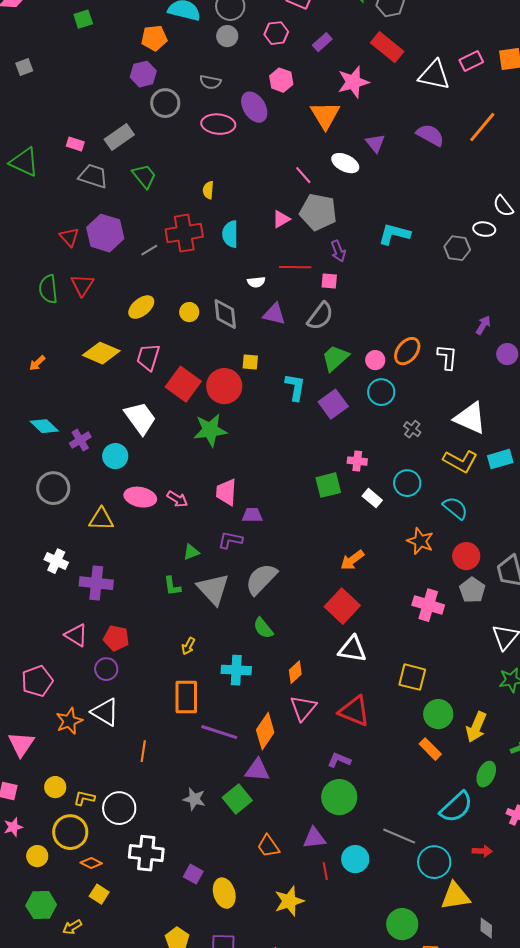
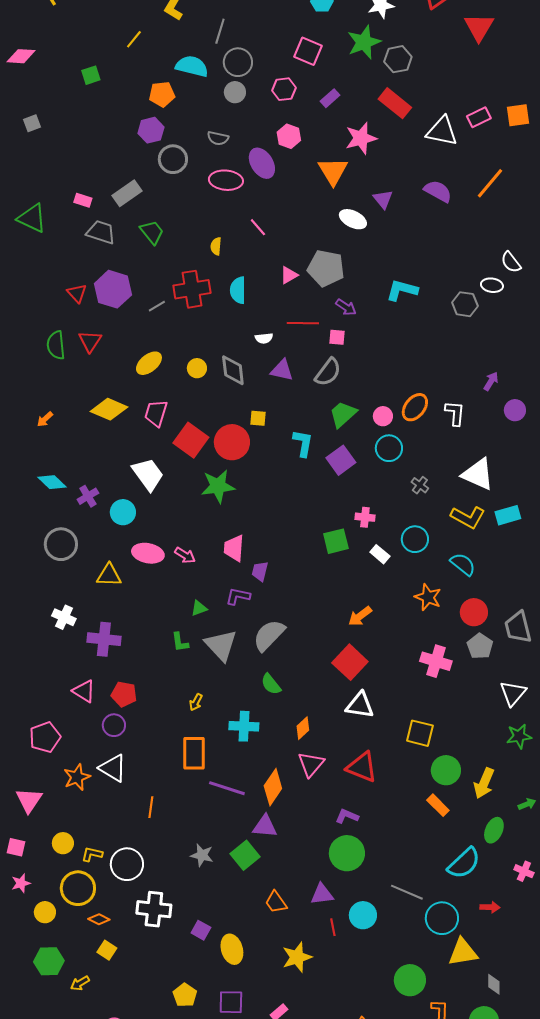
pink line: (303, 175) -> (258, 227), moved
purple arrow: (338, 251) -> (346, 307), turned -35
purple trapezoid: (252, 515) -> (260, 571), turned -75

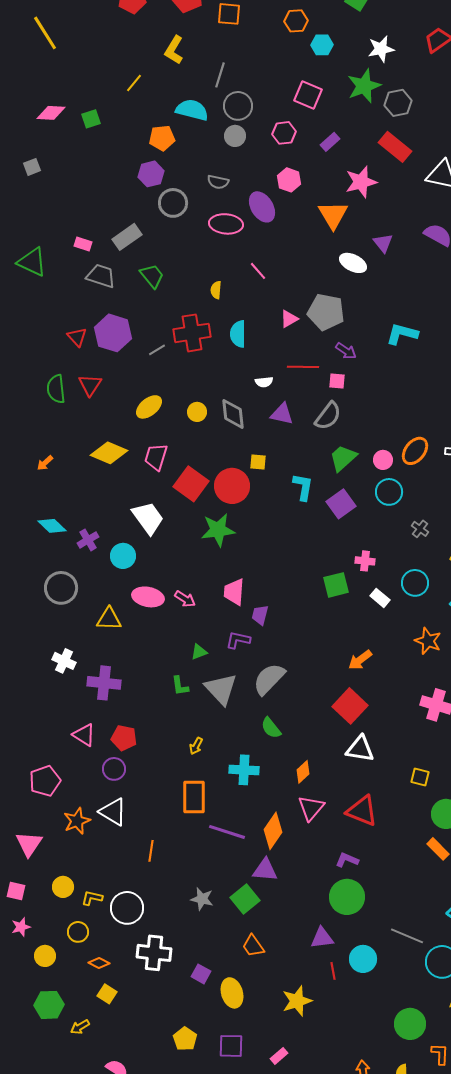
pink diamond: (21, 56) -> (51, 113), moved
yellow square: (420, 733) -> (420, 777), size x0.7
yellow circle: (78, 888) -> (78, 932), size x0.6
orange trapezoid: (276, 902) -> (253, 946), moved

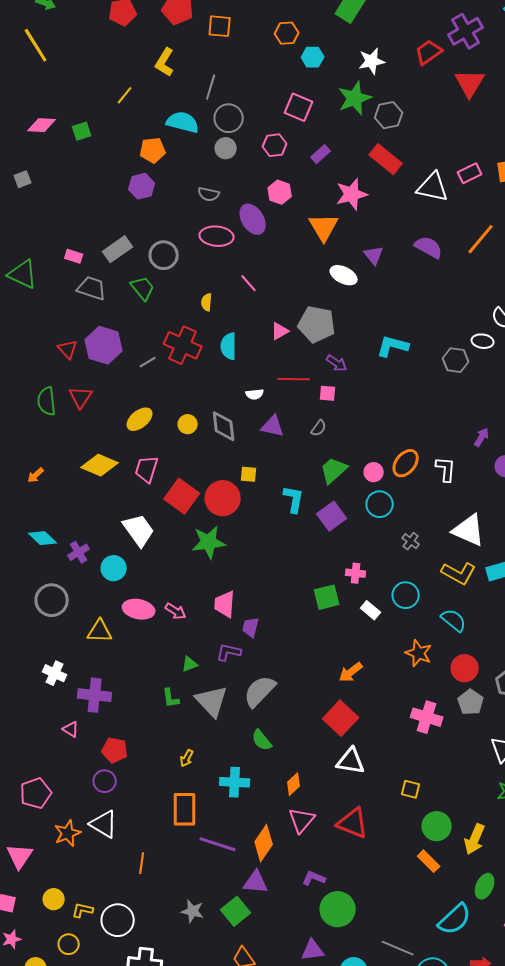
gray circle: (173, 203) -> (164, 255), moved
red cross: (192, 333) -> (183, 345), turned 33
gray semicircle: (328, 416) -> (319, 428), size x0.6
pink triangle: (84, 735) -> (71, 729), moved, size x0.7
purple L-shape: (347, 860) -> (314, 878), moved

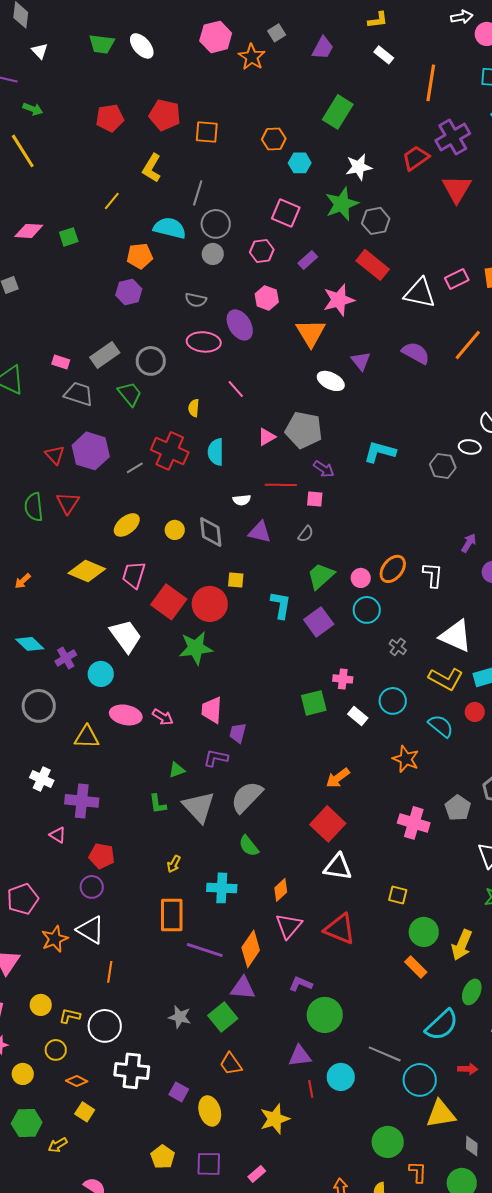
red circle: (465, 668) -> (475, 712), moved, size x0.7
orange line: (142, 863) -> (110, 972), moved

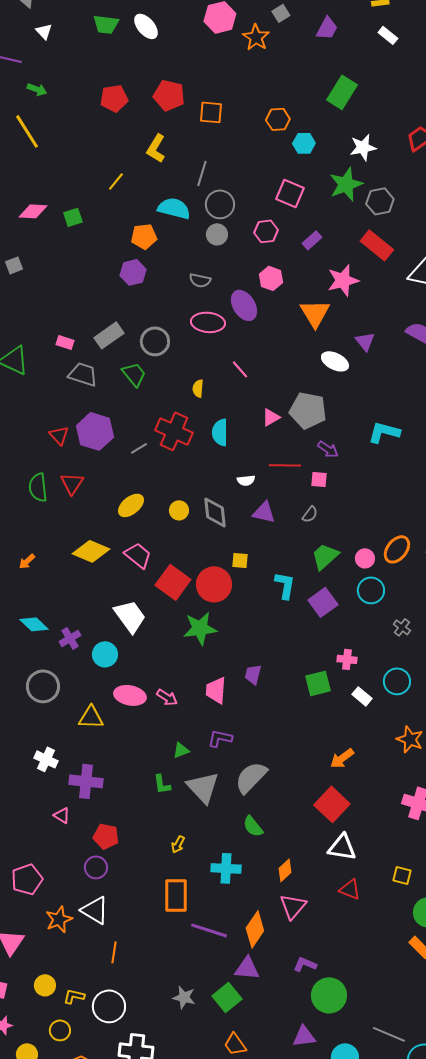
pink trapezoid: (134, 575) -> (138, 555), turned 112
purple trapezoid: (238, 733) -> (253, 674), moved
red triangle: (340, 929) -> (350, 889), moved, size x0.7

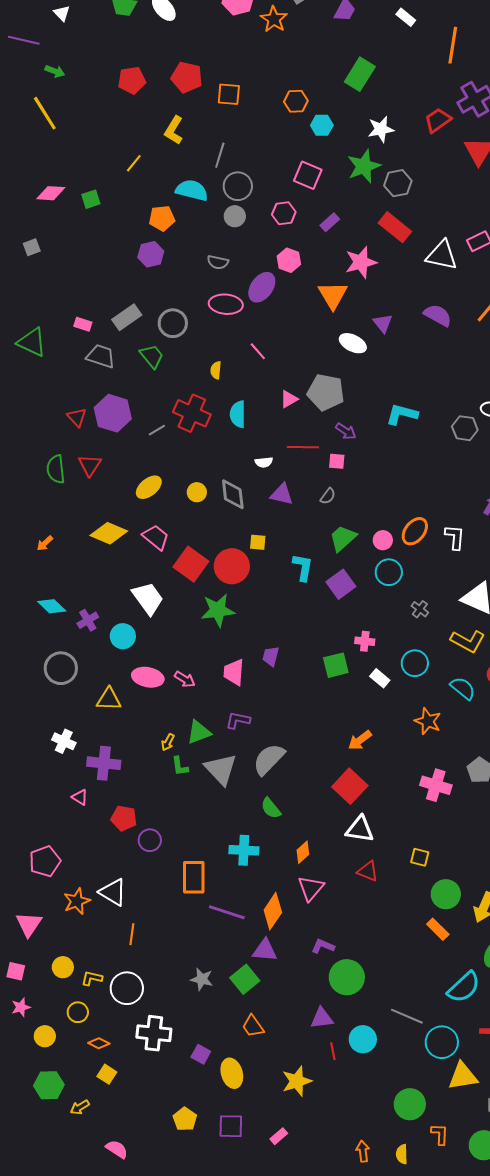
purple ellipse: (244, 305) -> (262, 287), turned 68
green triangle: (181, 750) -> (199, 732), size x1.5
yellow arrow: (178, 844) -> (168, 742), moved
purple circle: (96, 867) -> (150, 840), moved

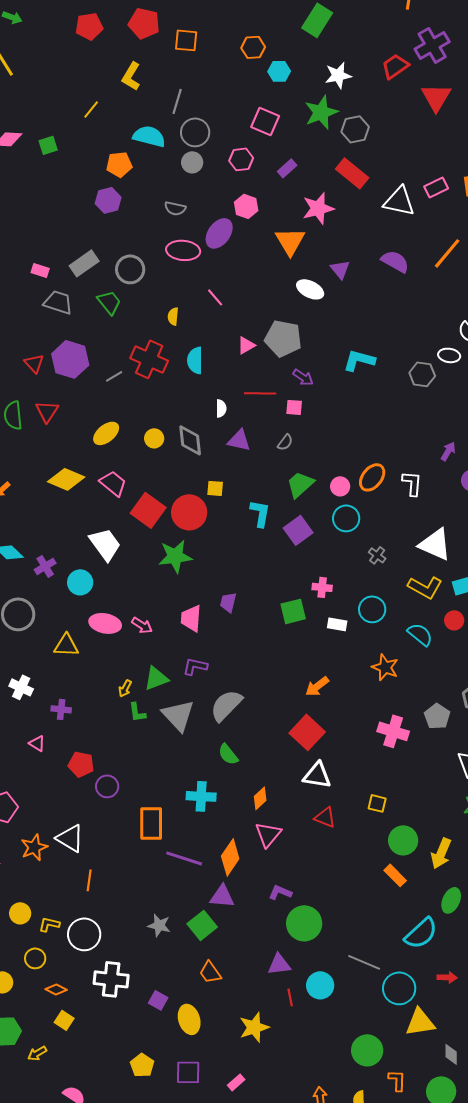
white semicircle: (264, 462) -> (221, 408), turned -84
white rectangle: (380, 678) -> (337, 624), turned -30
purple cross: (104, 763) -> (61, 709), size x0.6

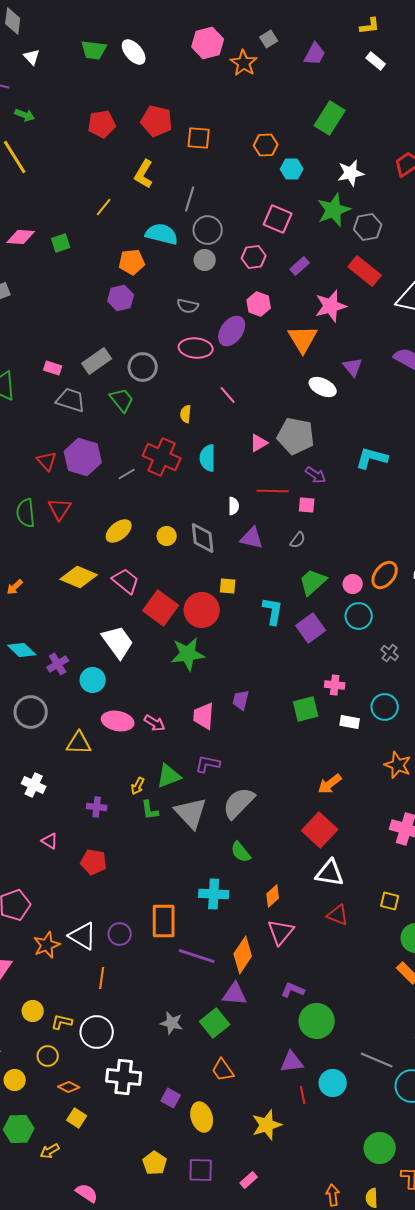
purple cross: (61, 709) -> (97, 807), moved
purple circle: (107, 786) -> (120, 934), moved

